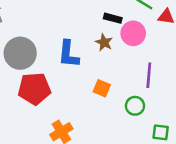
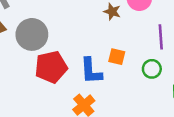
blue L-shape: (68, 54) -> (91, 71), moved

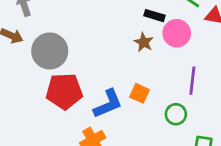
blue L-shape: (91, 71) -> (108, 104), turned -120

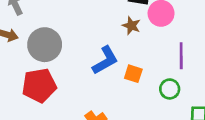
red pentagon: (64, 91) -> (39, 85), moved
blue L-shape: (108, 104) -> (105, 60), moved

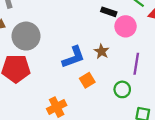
brown star: (131, 26) -> (102, 51), moved
orange square: (133, 74) -> (87, 80), moved, turned 32

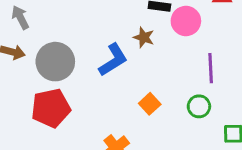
brown star: (102, 51) -> (144, 37), moved
blue L-shape: (73, 57) -> (113, 60), moved

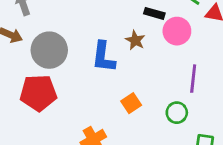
blue L-shape: (113, 60) -> (103, 57), turned 120

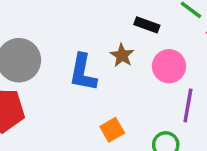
pink circle: (177, 31) -> (169, 66), moved

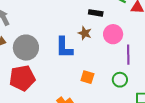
orange square: (112, 130) -> (87, 77), turned -32

